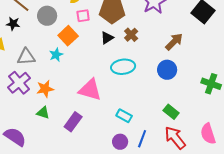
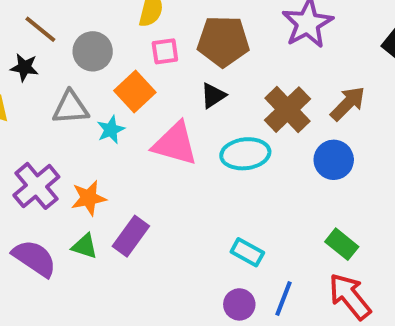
brown cross: (131, 35) -> (288, 110), moved, size x1.6
gray triangle: (26, 57) -> (71, 108), moved
pink triangle: (90, 90) -> (175, 144), moved
purple rectangle: (73, 122) -> (131, 236), moved
purple semicircle: (15, 137) -> (34, 258), moved

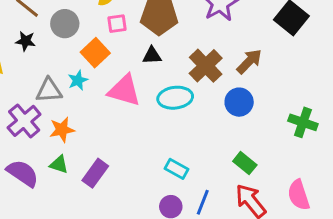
black star: (24, 67) -> (26, 41), moved
black triangle: (213, 96) -> (152, 56), turned 30
gray triangle: (71, 108) -> (49, 90), moved
purple rectangle: (131, 236) -> (95, 173), moved

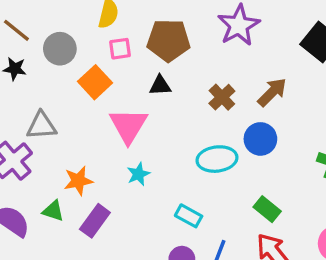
brown cross: (206, 66) -> (222, 97), size x0.7
cyan star: (78, 80) -> (138, 174), moved
pink triangle: (124, 90) -> (128, 126), turned 45
cyan ellipse: (175, 98) -> (217, 159), moved
orange star: (62, 130) -> (78, 181), moved

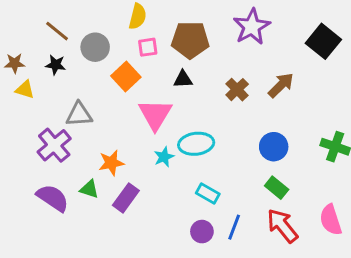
blue circle: (260, 139) -> (274, 147), moved
cyan ellipse: (217, 159) -> (196, 144), moved

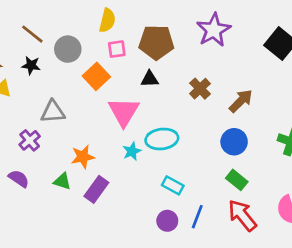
brown arrow: (281, 85) -> (241, 101), moved
purple cross: (54, 145) -> (30, 140), size x0.7
purple semicircle: (53, 198) -> (19, 179), moved, size x0.7

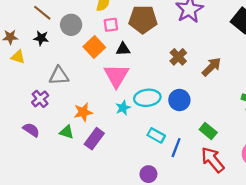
black triangle: (150, 79) -> (123, 49), moved
blue circle: (234, 142) -> (179, 100), moved
blue line: (197, 217) -> (176, 148), moved
purple circle: (167, 221) -> (148, 174), moved

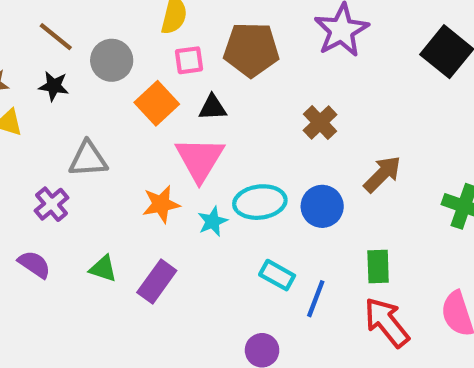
brown arrow: (211, 67) -> (382, 174), moved
orange star: (83, 112) -> (161, 204), moved
green rectangle: (208, 131) -> (378, 266), turned 49

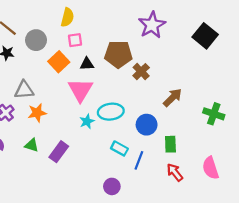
brown pentagon: (251, 50) -> (118, 54), moved
orange star: (161, 204) -> (37, 113), moved
blue circle: (322, 206) -> (147, 125), moved
red arrow: (387, 322) -> (175, 172), size x0.7

